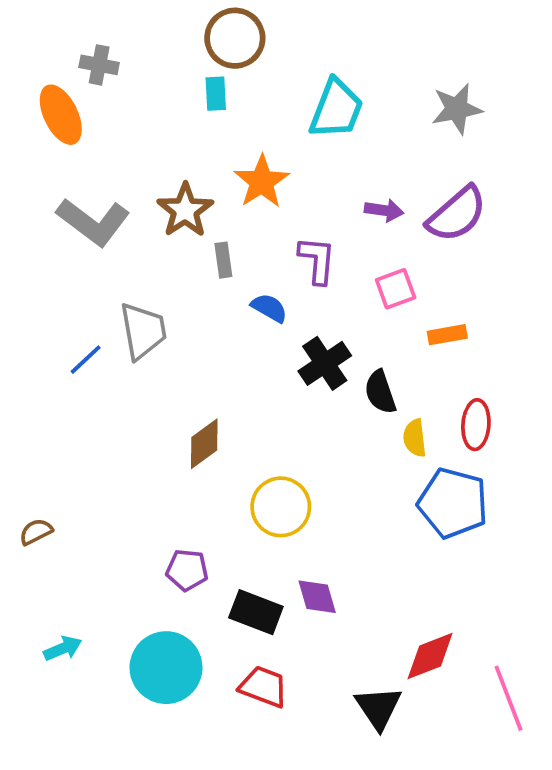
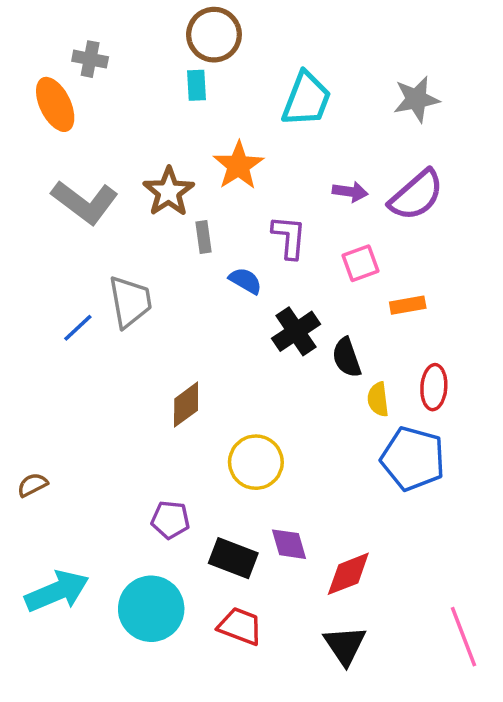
cyan arrow: (63, 648) -> (57, 591), size x1.8
red diamond: (430, 656) -> (348, 574), moved

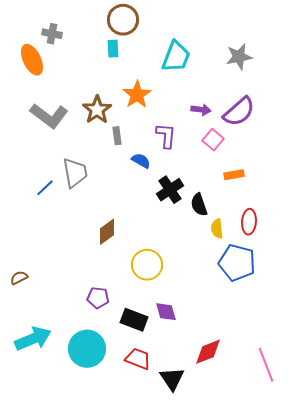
pink square: (361, 263) -> (213, 140), moved, turned -30
red diamond: (348, 574) -> (208, 352), moved
black triangle: (345, 645) -> (172, 379), moved

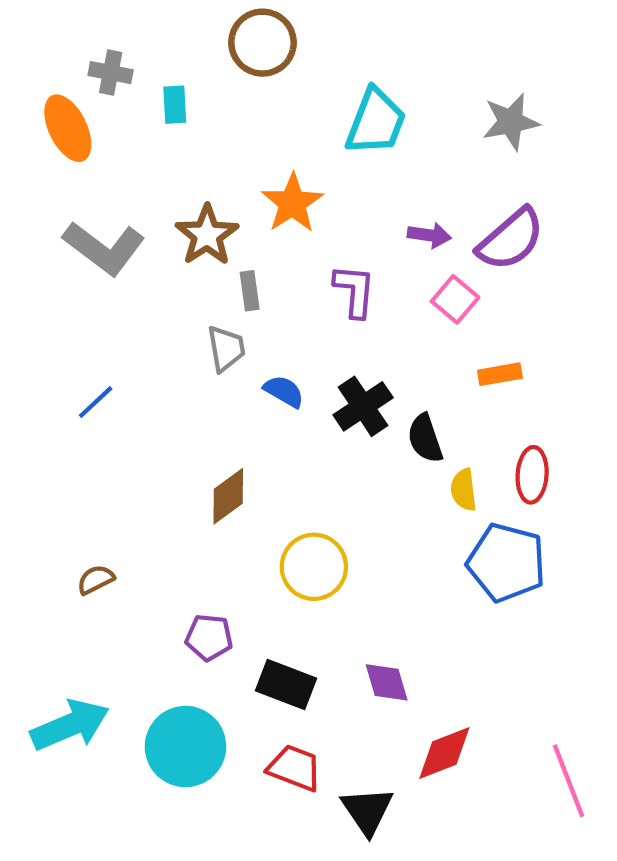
cyan rectangle: (113, 49) -> (175, 105), moved
blue semicircle: (141, 161) -> (284, 391), moved
gray trapezoid: (75, 173) -> (226, 349), moved, size x0.7
brown semicircle: (19, 278) -> (96, 580), moved
purple diamond: (166, 312) -> (387, 682), moved

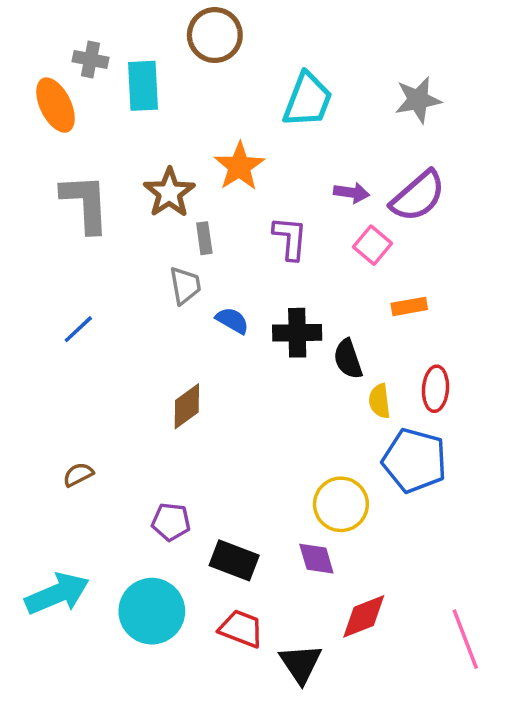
cyan rectangle: (175, 105) -> (143, 86), size x1.6
gray L-shape: (104, 248) -> (85, 203), turned -130
black cross: (363, 406) -> (297, 333), turned 33
yellow circle: (314, 567) -> (341, 504), moved

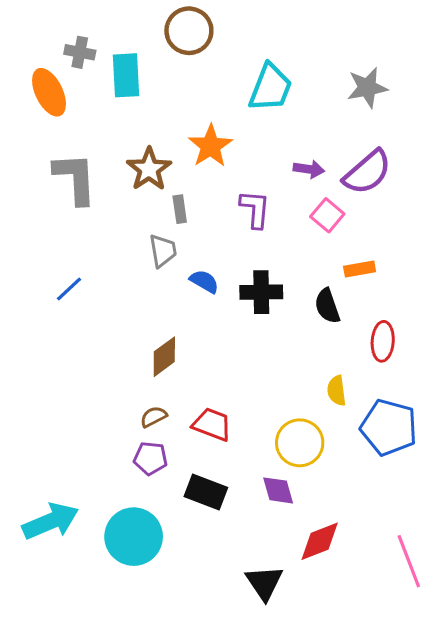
black semicircle: (348, 359) -> (327, 306), moved
yellow semicircle: (379, 401) -> (337, 391), moved
blue pentagon: (414, 461) -> (389, 427), moved
brown semicircle: (78, 475) -> (154, 417), moved
red trapezoid: (241, 629) -> (212, 424), moved

